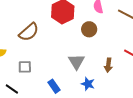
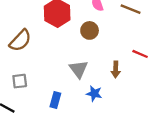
blue rectangle: (54, 86) -> (55, 100), turned 56

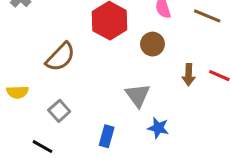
brown arrow: (116, 70) -> (189, 75), moved
gray square: (20, 81) -> (59, 111), turned -35

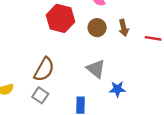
brown semicircle: (60, 57) -> (44, 69), moved
brown arrow: (189, 75) -> (124, 28), moved

